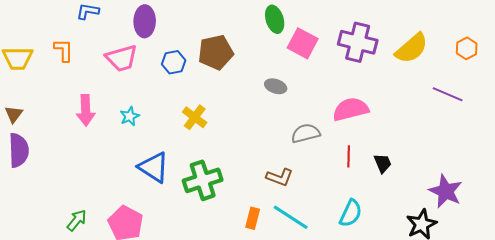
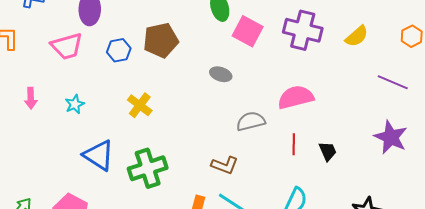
yellow semicircle: (412, 48) -> (357, 36), size x0.7
pink arrow: (86, 110) -> (31, 98), size x0.7
purple star: (446, 191) -> (391, 137), moved

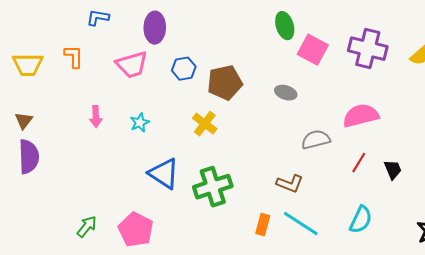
brown pentagon: (161, 40) -> (225, 83), moved
red line: (294, 144) -> (359, 163), turned 30

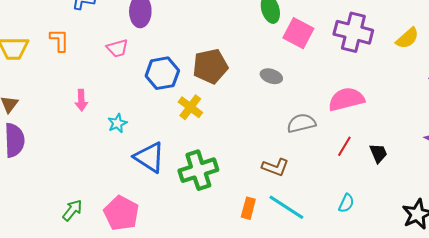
pink trapezoid: (132, 65) -> (117, 48), size x0.7
blue hexagon: (184, 69) -> (162, 73), moved, size x1.4
cyan star: (140, 123) -> (117, 123), moved
cyan semicircle: (361, 220) -> (346, 203), size x0.7

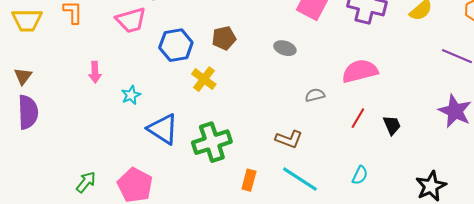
pink trapezoid: (117, 48) -> (131, 20), size x1.4
brown pentagon: (210, 66) -> (224, 38), size x0.7
gray semicircle: (301, 123) -> (315, 95), size x0.7
orange rectangle: (248, 208) -> (249, 180), moved

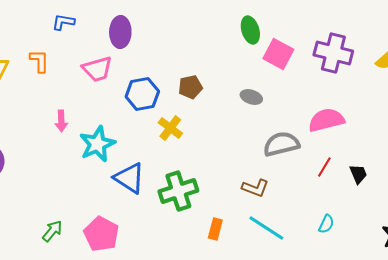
cyan star: (131, 95) -> (97, 144), size x1.8
gray semicircle: (315, 95) -> (281, 144), size x1.8

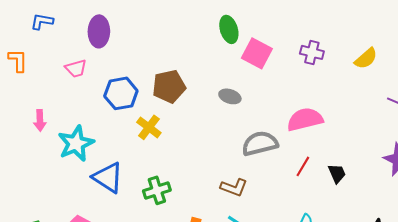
purple cross: (333, 53) -> (312, 52), size x0.6
pink trapezoid: (97, 69) -> (76, 68), size x0.7
brown pentagon: (190, 87) -> (169, 86), size x1.4
green cross: (178, 191) -> (157, 190), size x0.7

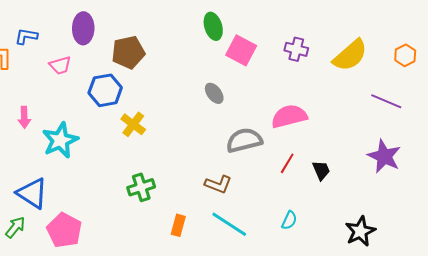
blue L-shape: (42, 21) -> (26, 36), moved
yellow semicircle: (366, 58) -> (350, 55), size x1.5
brown pentagon: (169, 86) -> (128, 52), moved
gray ellipse: (230, 96) -> (214, 93), turned 35
blue triangle: (108, 177) -> (32, 193), moved

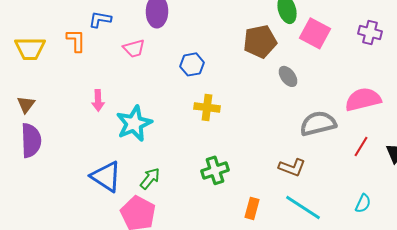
brown pentagon: (128, 52) -> (260, 41), moved
blue hexagon: (105, 90) -> (192, 64), moved, size x0.7
yellow cross: (133, 124) -> (207, 107), turned -30
green arrow: (15, 227) -> (150, 178), moved

